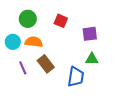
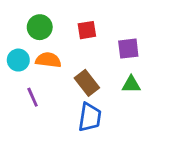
red square: (61, 21) -> (87, 30), turned -32
brown rectangle: (46, 64) -> (87, 83), moved
blue trapezoid: (76, 77) -> (90, 117), moved

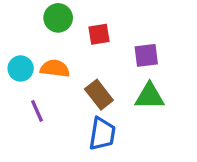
green circle: (40, 27) -> (58, 18), moved
green triangle: (131, 84) -> (150, 96), size x1.4

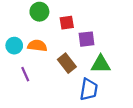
purple square: (146, 55) -> (87, 39), moved
blue trapezoid: (102, 134) -> (89, 89), moved

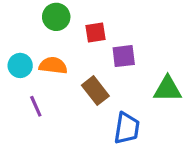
green triangle: (101, 64) -> (168, 89), moved

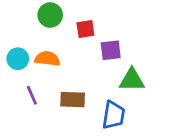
green triangle: (168, 89) -> (132, 80), moved
brown rectangle: (95, 91) -> (73, 100), moved, turned -50

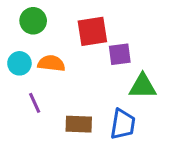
green circle: (50, 15) -> (33, 21), moved
red square: (85, 29) -> (92, 31), size x1.5
brown rectangle: (73, 100) -> (79, 124), moved

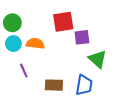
green circle: (33, 21) -> (12, 23), moved
green triangle: (143, 86) -> (98, 59), turned 42

